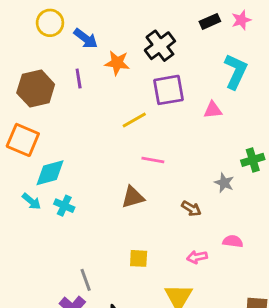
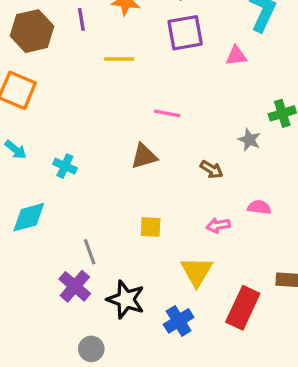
yellow line: (134, 120) -> (119, 59), moved, turned 30
cyan diamond: (50, 173) -> (29, 217), moved
cyan arrow: (31, 201) -> (16, 150), moved

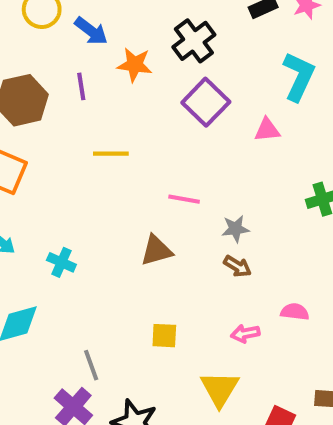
purple square: (185, 33) -> (206, 102), turned -36
yellow line: (119, 59) -> (111, 154), moved
gray star: (249, 140) -> (235, 229), moved, turned -30

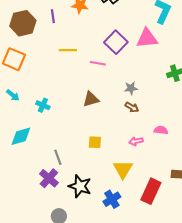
purple square: (206, 102) -> (116, 42), moved
pink triangle: (267, 130) -> (147, 38), size x1.6
pink line: (184, 199) -> (98, 63), moved

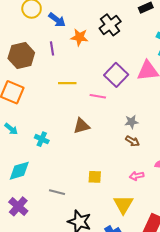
brown triangle: (91, 99) -> (81, 126), moved
gray line: (58, 157) -> (57, 192), turned -56
purple cross: (49, 178) -> (18, 206), moved

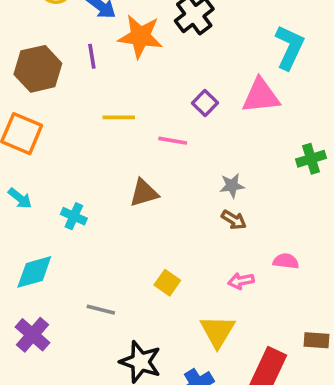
orange star: (79, 37) -> (140, 37), size x1.4
purple square: (116, 75) -> (205, 103), size x0.6
yellow square: (95, 177) -> (167, 283), turned 32

